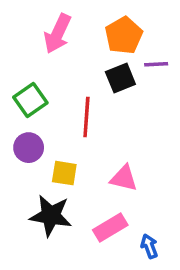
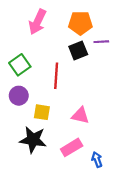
orange pentagon: (124, 35) -> (80, 23), turned 30

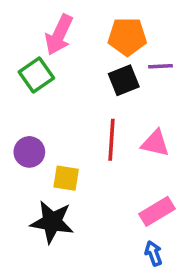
green square: (20, 65) -> (36, 75), moved
red line: (56, 76) -> (112, 140), moved
pink triangle: (80, 115) -> (155, 143), moved
pink rectangle: (72, 147) -> (157, 211), moved

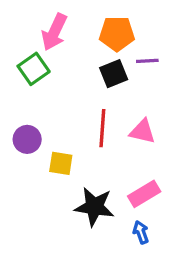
black star: (52, 222) -> (94, 207), moved

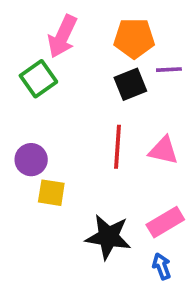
yellow square: (61, 163) -> (51, 193), moved

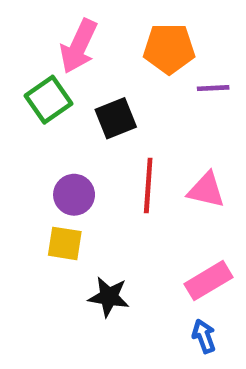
black square: (130, 84) -> (116, 118), moved
purple circle: (31, 160) -> (74, 195), moved
black star: (108, 237) -> (109, 297), moved, size x0.7

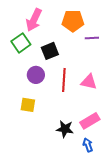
purple circle: (74, 195) -> (36, 75), moved
black star: (109, 297) -> (65, 129), moved

